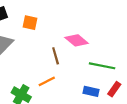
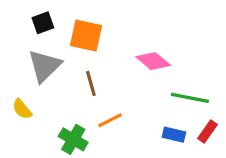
orange square: (30, 23) -> (86, 36), size x1.5
brown line: (56, 56) -> (91, 83), moved

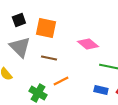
gray triangle: (44, 66) -> (20, 47), turned -30
brown line: (91, 83) -> (49, 58), turned -63

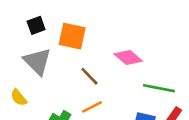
brown line: (49, 58) -> (89, 76), moved, turned 35

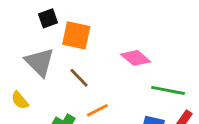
black square: (36, 25) -> (48, 18), moved
brown line: (89, 76) -> (79, 78), moved

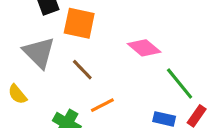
green line: (168, 90) -> (180, 83), turned 40

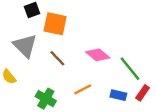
pink diamond: (144, 48) -> (98, 55), moved
orange line: (102, 105) -> (83, 89), moved

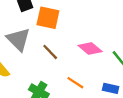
orange line: (83, 89) -> (75, 83), turned 60

